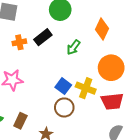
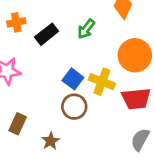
black rectangle: (43, 37) -> (47, 34), moved

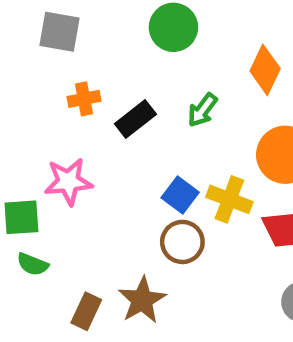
brown rectangle: (18, 124) -> (86, 311), moved
brown star: (51, 141) -> (142, 300), size x1.5

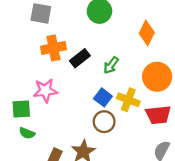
orange cross: (84, 99) -> (53, 48), size x1.5
green arrow: (202, 110) -> (111, 65), moved

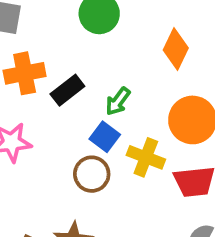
blue square: (103, 97) -> (105, 137), moved
brown circle: (104, 122) -> (92, 174), moved

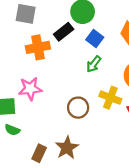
black rectangle: (67, 90) -> (64, 32), moved
blue square: (105, 137) -> (95, 38), moved

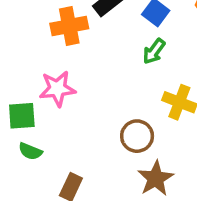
brown circle: (78, 108) -> (137, 136), moved
brown star: (67, 148) -> (156, 178), moved

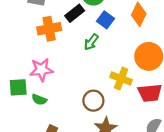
green arrow: (154, 51) -> (91, 42), moved
green semicircle: (30, 151) -> (39, 100), moved

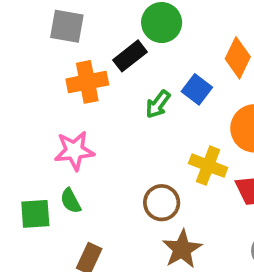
blue square: (106, 20) -> (197, 89), moved
green square: (18, 87) -> (35, 214), moved
green semicircle: (39, 100) -> (71, 201), turned 40

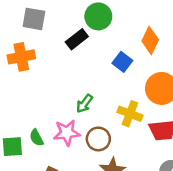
orange cross: (87, 82) -> (21, 57), moved
green arrow: (158, 104) -> (84, 104), moved
pink star: (74, 151) -> (67, 133), moved

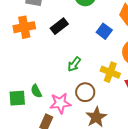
black rectangle: (77, 39) -> (59, 26), moved
pink star: (67, 133) -> (60, 103), moved

